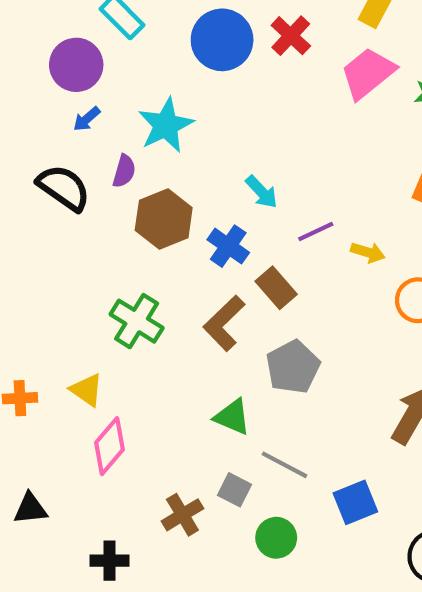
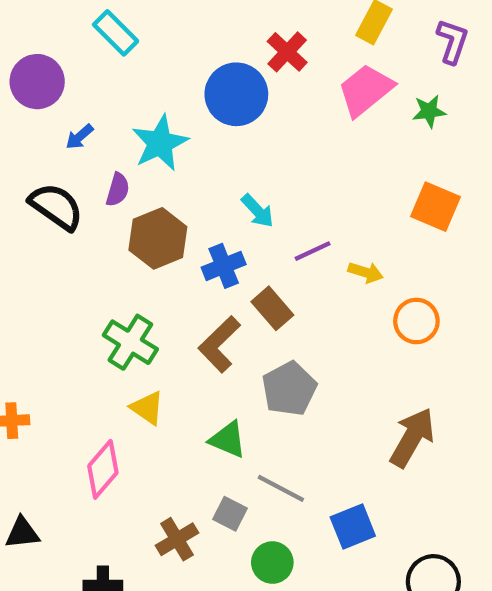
blue circle: (222, 40) -> (236, 94), moved
purple circle: (76, 65) -> (37, 82), moved
blue cross: (228, 246) -> (224, 266), turned 33
yellow triangle: (87, 390) -> (147, 408), moved

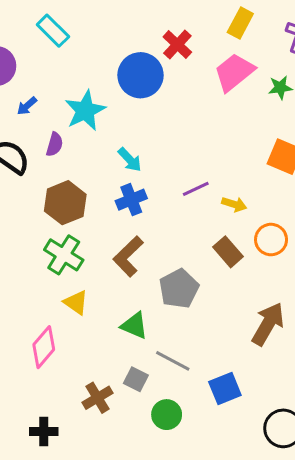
cyan arrow: (258, 211) -> (130, 160), moved
brown hexagon: (158, 238) -> (65, 203), moved
brown rectangle: (272, 308) -> (228, 252), moved

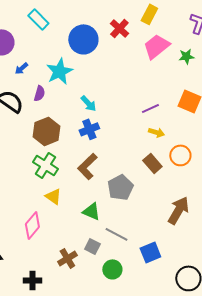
yellow rectangle: (240, 23) -> (149, 14), moved
blue circle: (140, 75) -> (83, 39), moved
purple line: (196, 189) -> (150, 108), moved

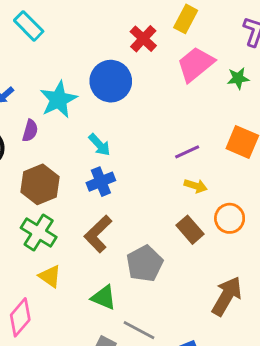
blue circle: (83, 39) -> (111, 81), moved

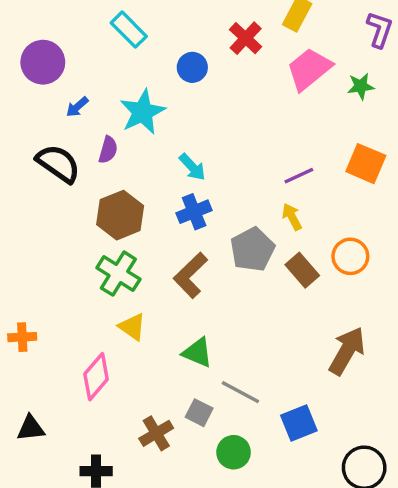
cyan rectangle: (29, 26) -> (129, 30), moved
blue circle: (111, 81) -> (192, 67), moved, size x0.6
yellow arrow: (196, 186) -> (292, 217), moved, turned -135
gray pentagon: (145, 264) -> (252, 249), moved

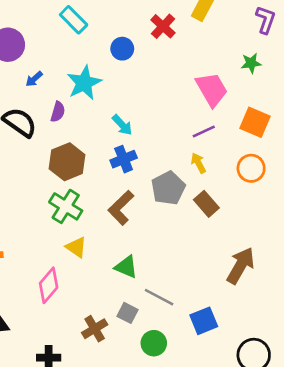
pink trapezoid: (309, 69) -> (212, 89), moved, turned 99
orange circle: (350, 256) -> (251, 168), moved

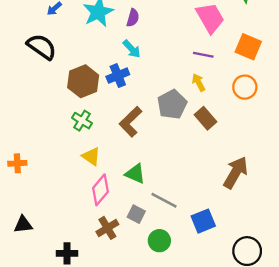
purple semicircle: (58, 112) -> (133, 18), moved
purple line: (204, 131) -> (203, 55), turned 36
blue cross: (124, 159) -> (118, 76), moved
green cross: (66, 206) -> (82, 121), size x0.7
pink diamond: (49, 285) -> (100, 190), moved

